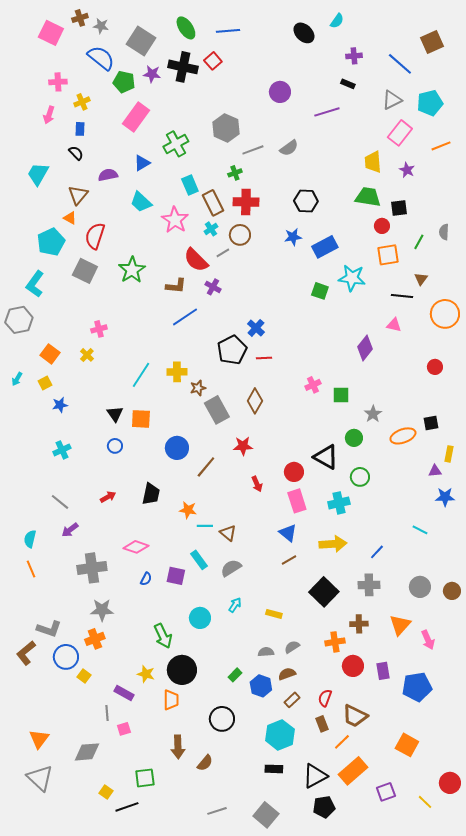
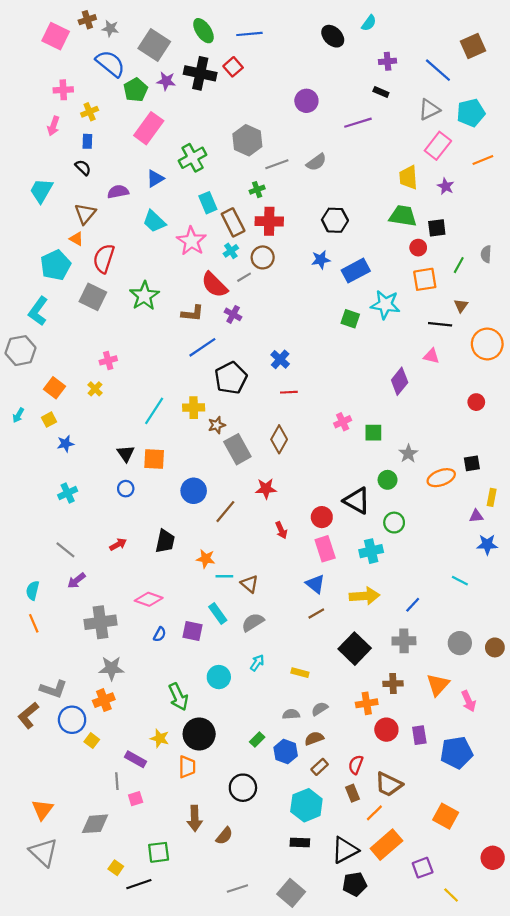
green pentagon: (124, 82) -> (136, 90), turned 30
black pentagon: (232, 350) -> (231, 378), moved
yellow line: (425, 802) -> (451, 895), moved

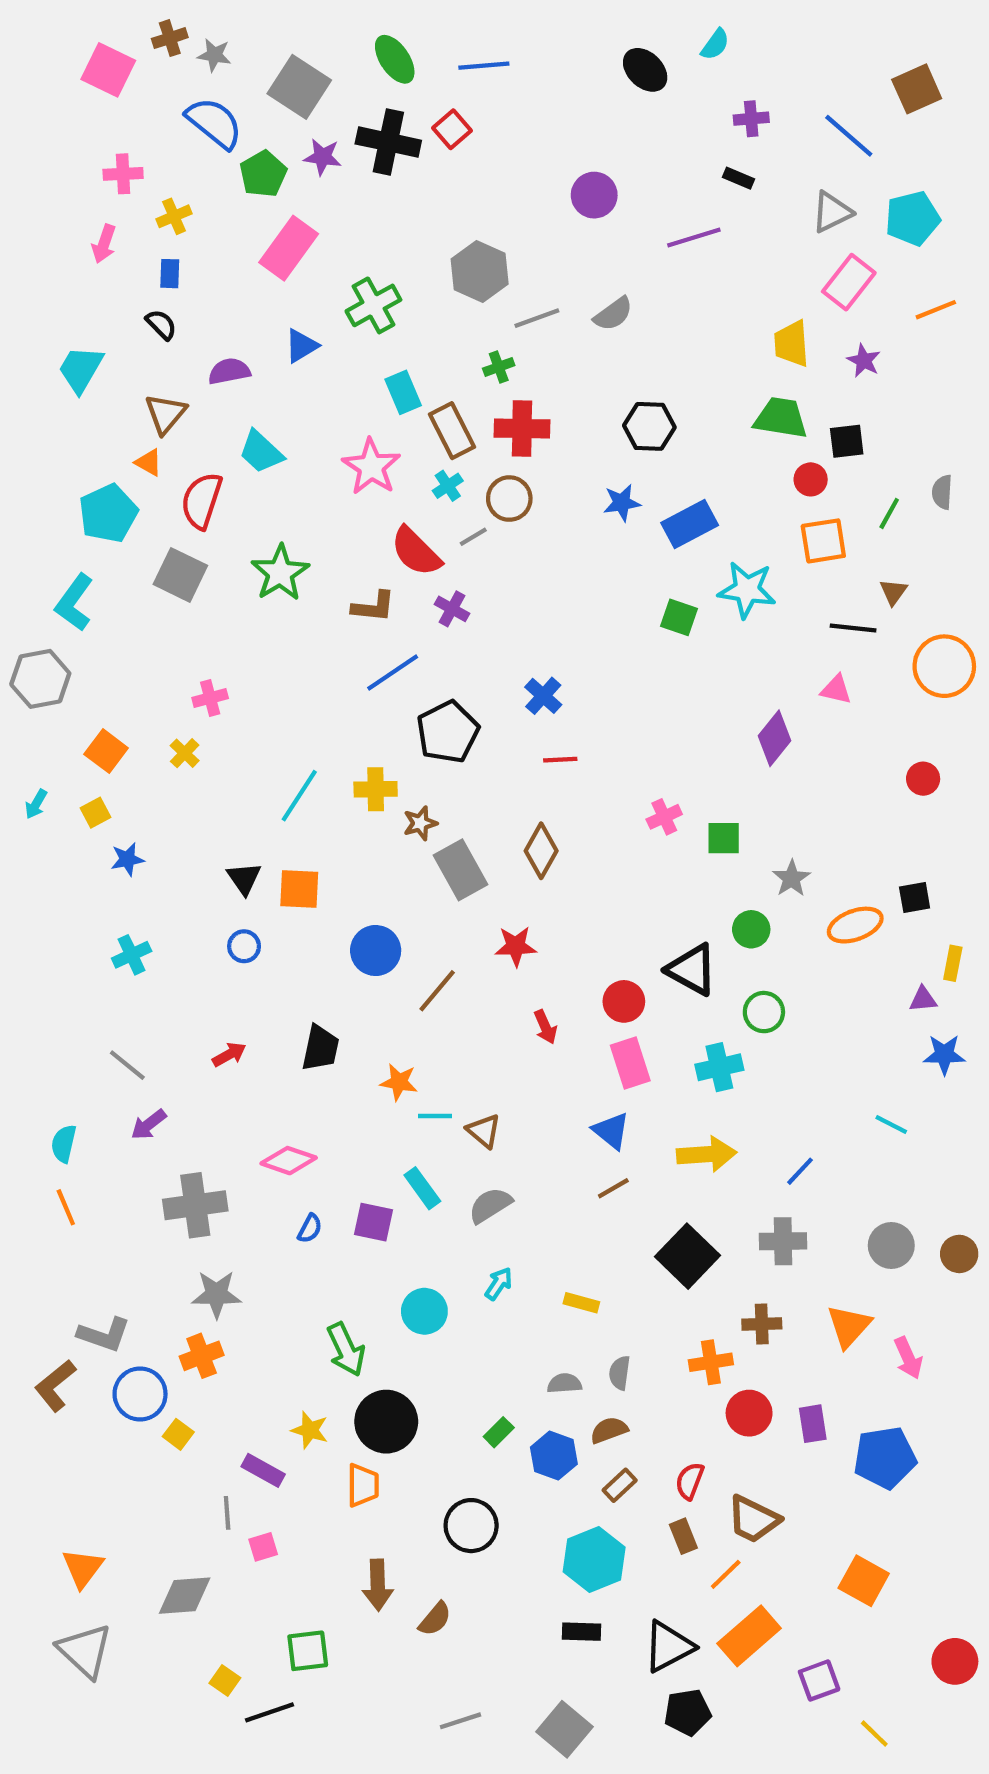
cyan trapezoid: (154, 221) -> (261, 452), moved
gray semicircle: (320, 709) -> (620, 1373), turned -49

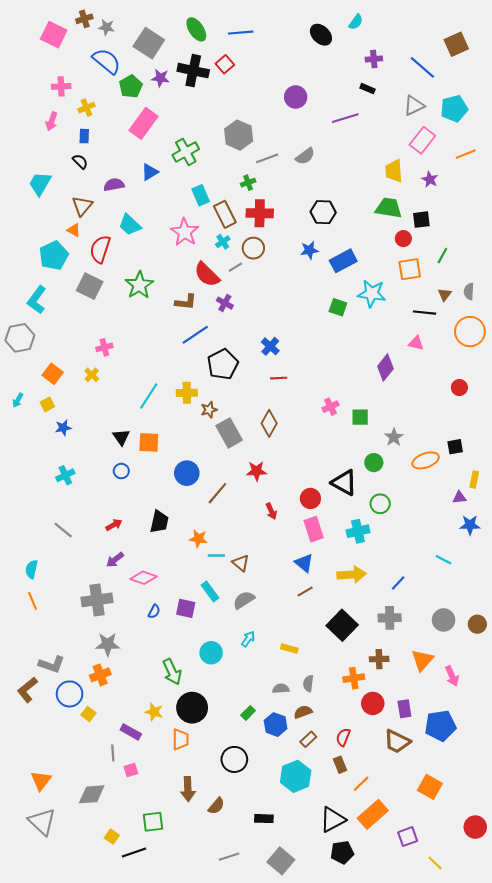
gray semicircle: (942, 492) -> (469, 291), moved
purple arrow: (149, 1125) -> (115, 560), moved
brown trapezoid: (753, 1519) -> (397, 741), moved
black rectangle: (581, 1632) -> (264, 819), moved

